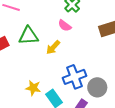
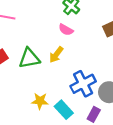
green triangle: (28, 36) -> (29, 58), moved

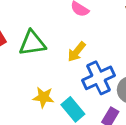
yellow arrow: (56, 55) -> (77, 52), moved

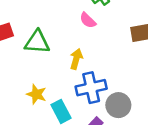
yellow arrow: (77, 52) -> (76, 59), turned 144

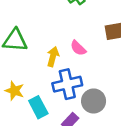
pink semicircle: (88, 20) -> (78, 48), moved

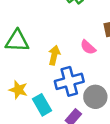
pink semicircle: (78, 48) -> (88, 47), moved

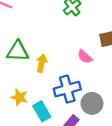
yellow arrow: (54, 55) -> (42, 63), moved

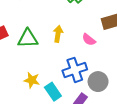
yellow arrow: (42, 63) -> (58, 34), moved

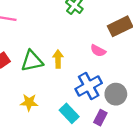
yellow arrow: (58, 34) -> (58, 59), moved
yellow star: (32, 80) -> (29, 102), moved

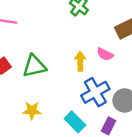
yellow arrow: (58, 59) -> (80, 61), moved

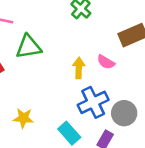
green triangle: (34, 66) -> (29, 47), moved

